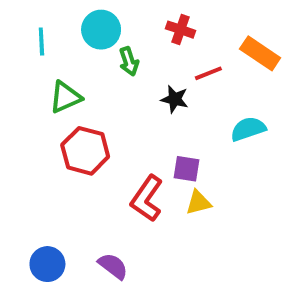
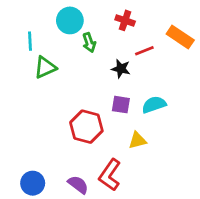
cyan line: (41, 42) -> (30, 41), moved
cyan semicircle: (248, 129) -> (154, 105), moved
red hexagon: (85, 151) -> (86, 127), moved
purple square: (187, 169) -> (121, 105), moved
red L-shape: (147, 199) -> (110, 175), moved

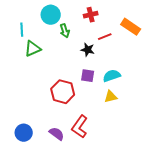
red cross: (125, 20) -> (91, 15), turned -32
yellow triangle: (137, 140) -> (111, 97), moved

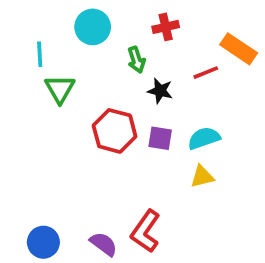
green arrow: (65, 31) -> (136, 60), moved
red line: (105, 37) -> (206, 73), moved
green triangle: (33, 49) -> (60, 89), turned -36
red hexagon: (63, 92) -> (115, 131), moved

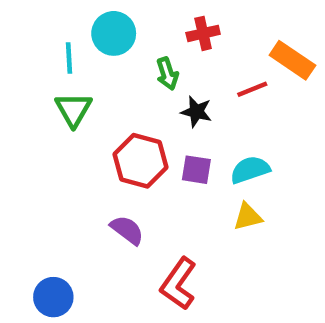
cyan line: (40, 54) -> (69, 58), moved
purple semicircle: (104, 244) -> (127, 230), moved

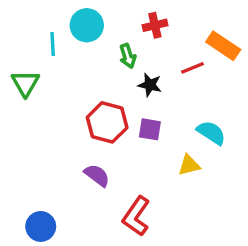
green triangle: (73, 109) -> (25, 83), moved
cyan semicircle: (250, 170) -> (211, 133), moved, turned 52

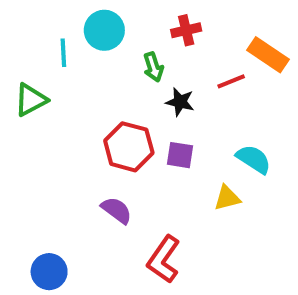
green triangle: (25, 83) -> (31, 100), turned 32

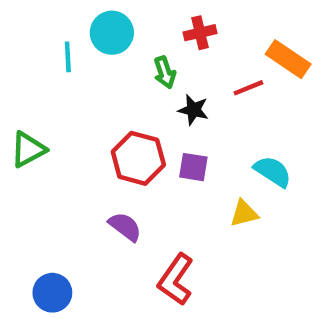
green triangle: (31, 100) -> (28, 149), moved

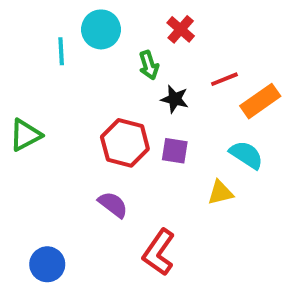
red cross: (200, 33) -> (181, 29), turned -36
orange rectangle: (288, 59) -> (260, 101), moved, turned -69

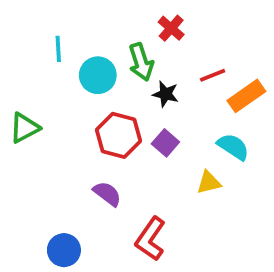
cyan circle: (101, 29) -> (98, 75), moved
green arrow: (149, 65) -> (141, 62), size x1.4
purple square: (175, 151) -> (165, 143), turned 32
blue circle: (47, 264) -> (64, 250), moved

